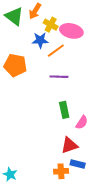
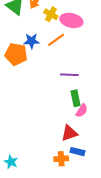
blue star: (40, 40) -> (31, 41), moved
purple line: (59, 77) -> (69, 75), moved
green rectangle: (64, 110) -> (76, 98), moved

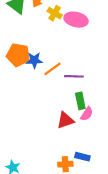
orange line: (56, 40) -> (52, 69), moved
blue star: (31, 41) -> (34, 60), moved
red triangle: (69, 133) -> (65, 120), moved

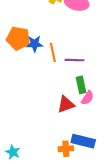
orange line: (52, 69) -> (53, 52), turned -66
blue rectangle: (82, 157) -> (83, 141), size x1.5

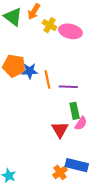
red triangle: (66, 104) -> (60, 130), turned -42
orange cross: (66, 149) -> (60, 172), turned -32

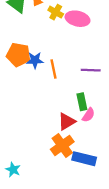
purple line: (68, 87) -> (91, 70), moved
red triangle: (60, 130) -> (67, 121), turned 30
orange cross: (60, 172) -> (62, 146), moved, size x1.5

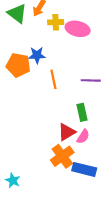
yellow cross: (56, 12) -> (56, 22), turned -32
blue star: (35, 60) -> (37, 55), moved
pink semicircle: (88, 115) -> (83, 136), moved

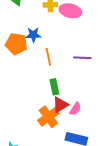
green rectangle: (82, 112) -> (54, 87), moved
orange cross: (62, 156) -> (48, 117), moved

